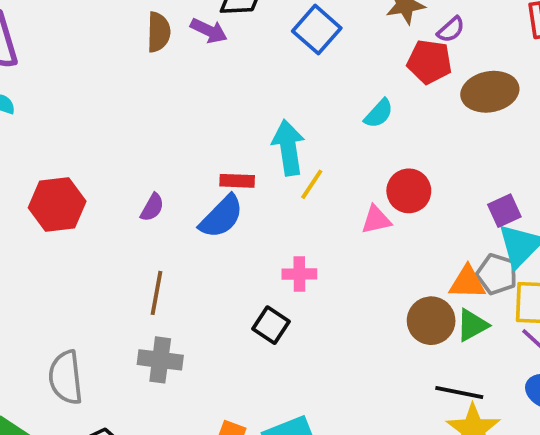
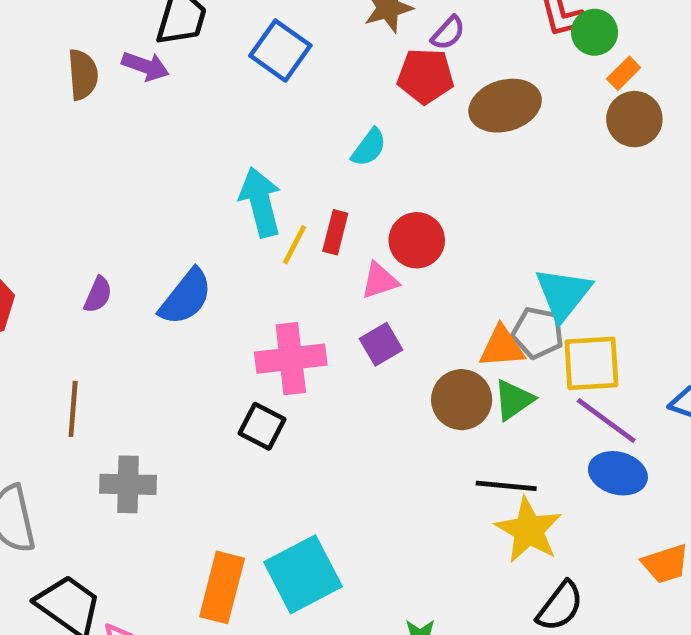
red rectangle: (237, 181) -> (335, 232), moved, turned -72
purple square: (504, 211) -> (381, 344), moved
pink cross: (299, 274) -> (291, 359), size x1.6
brown line: (156, 293) -> (73, 409), moved

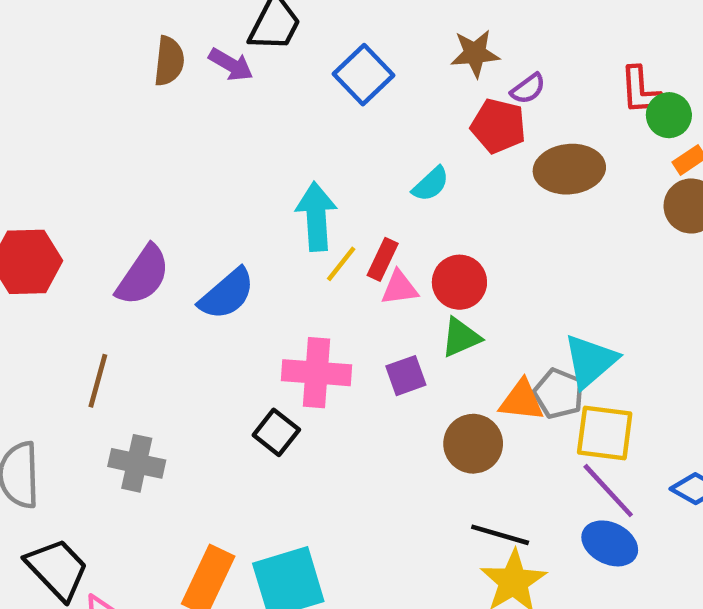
pink triangle: (380, 281) -> (399, 288), moved
purple semicircle: (98, 295) -> (143, 275), size x1.8
green triangle: (514, 400) -> (461, 337), moved

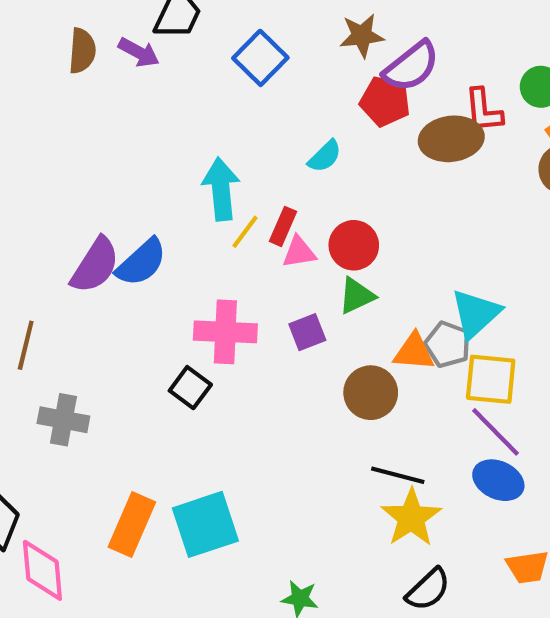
purple semicircle: (528, 89) -> (411, 66), size x1.8
red L-shape: (640, 91) -> (483, 110), moved
purple semicircle: (143, 275) -> (95, 265), moved

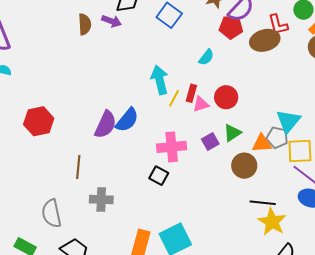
green triangle: (357, 296) -> (232, 133), moved

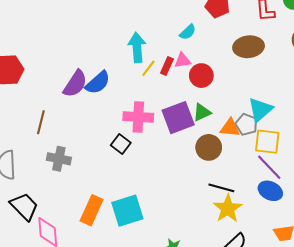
brown ellipse: (265, 40) -> (249, 47), moved
pink triangle: (201, 104) -> (182, 60), moved
purple square: (210, 141) -> (178, 118), size x1.8

